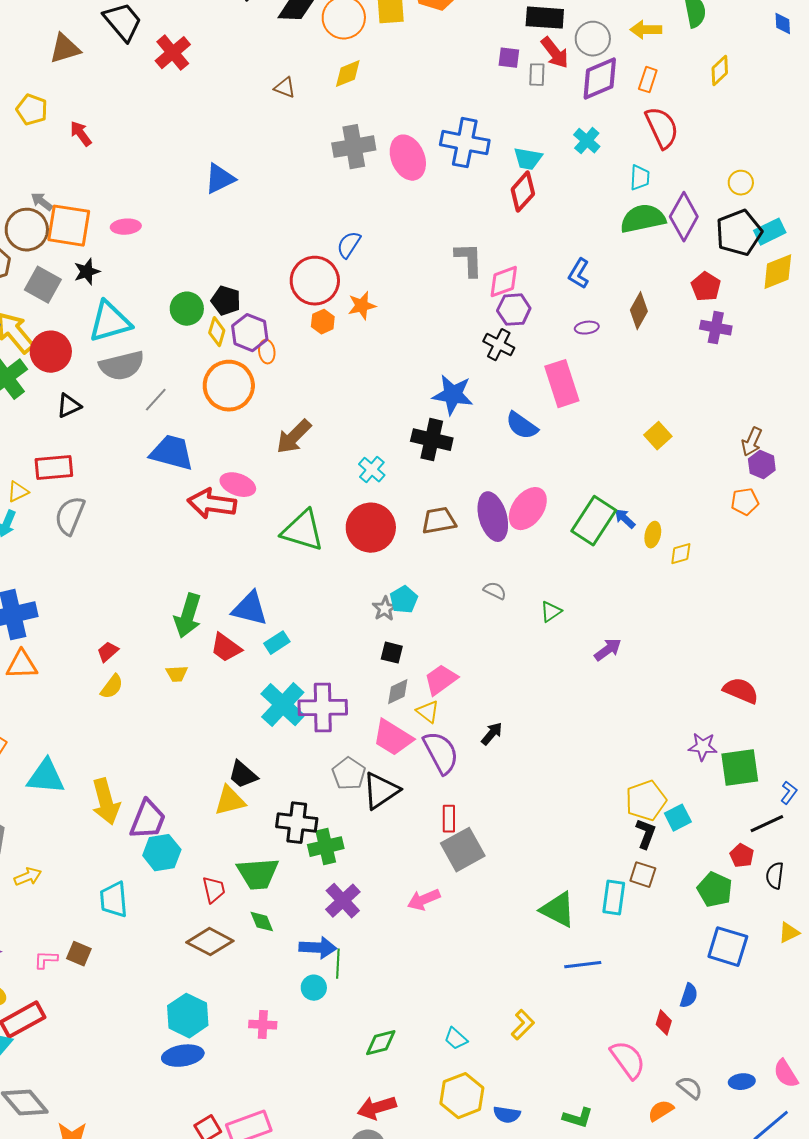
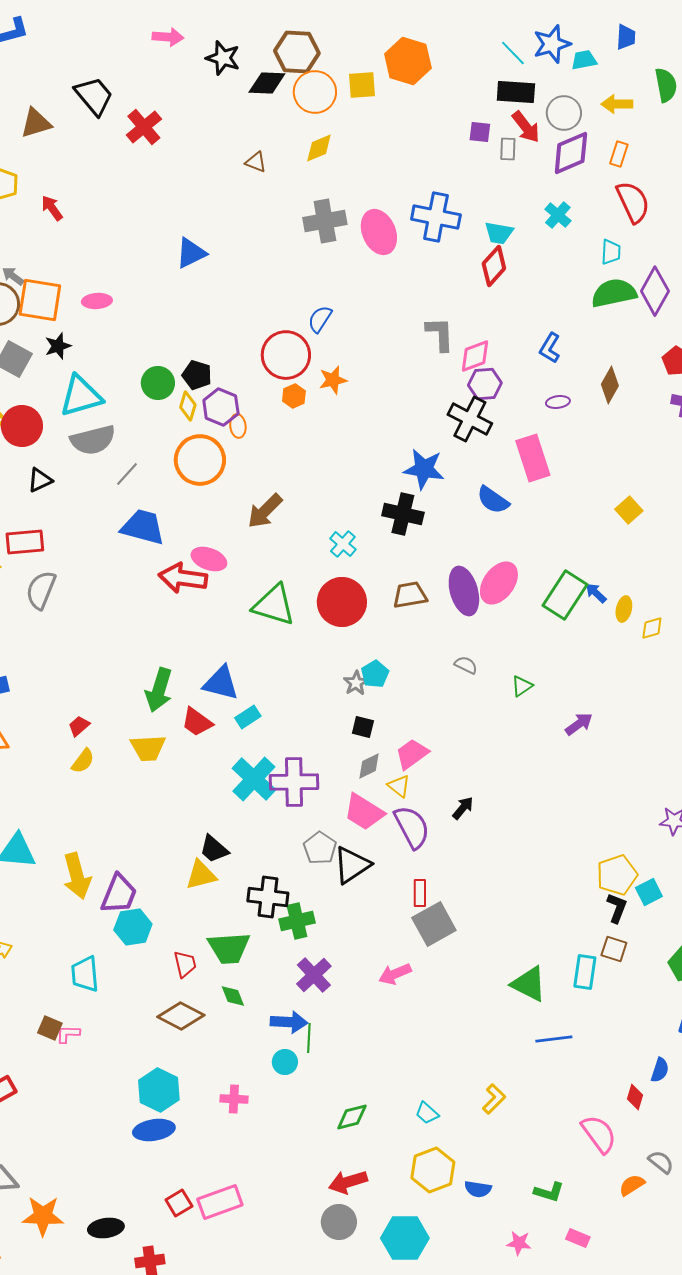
black cross: (499, 345) -> (470, 419), size x1.4
yellow trapezoid: (177, 674) -> (148, 748), size x1.6
pink L-shape: (46, 960) -> (68, 1034), moved

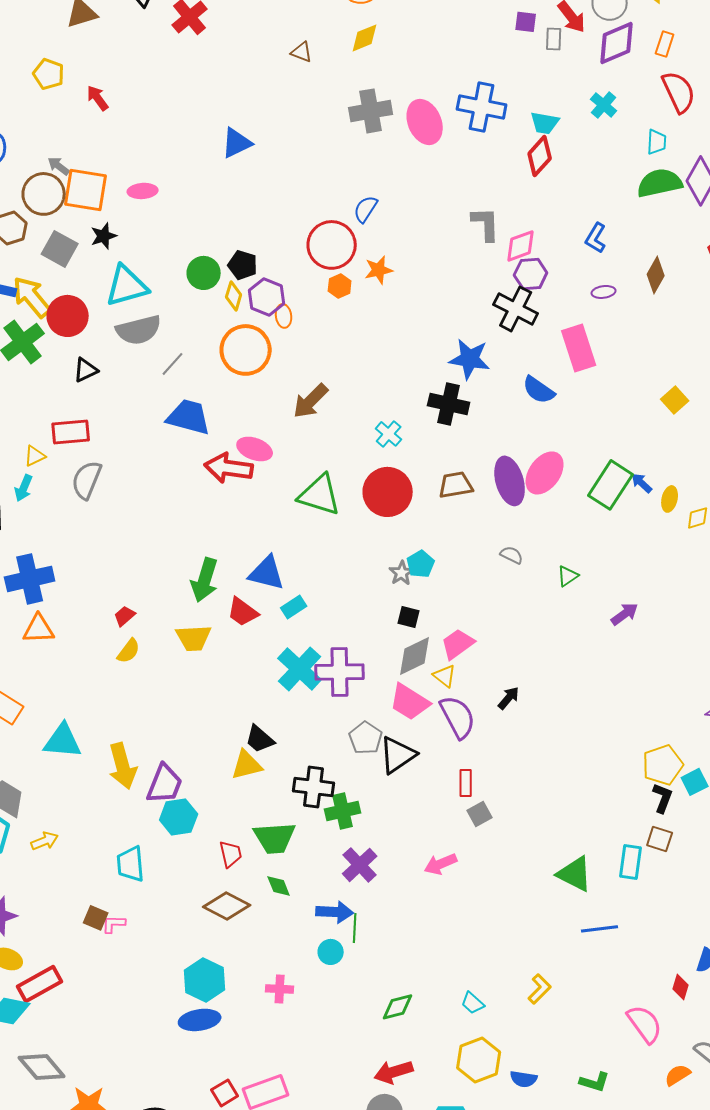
gray diamond: (369, 766) -> (415, 656), size x1.5
gray square: (434, 924) -> (480, 814), size x0.6

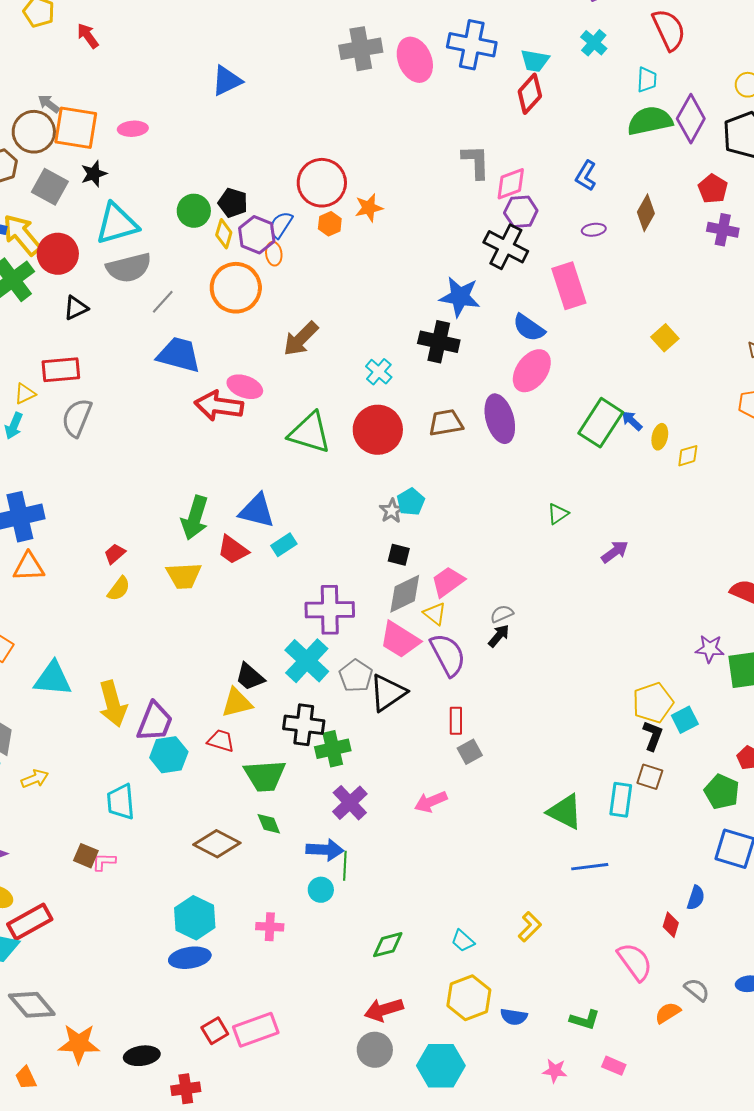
blue semicircle: (366, 209) -> (281, 225), moved
pink ellipse: (545, 473) -> (532, 371), moved
gray semicircle: (512, 555) -> (502, 614), moved, turned -50
cyan cross: (300, 669) -> (307, 661), moved
red trapezoid: (231, 854) -> (221, 741), moved, turned -60

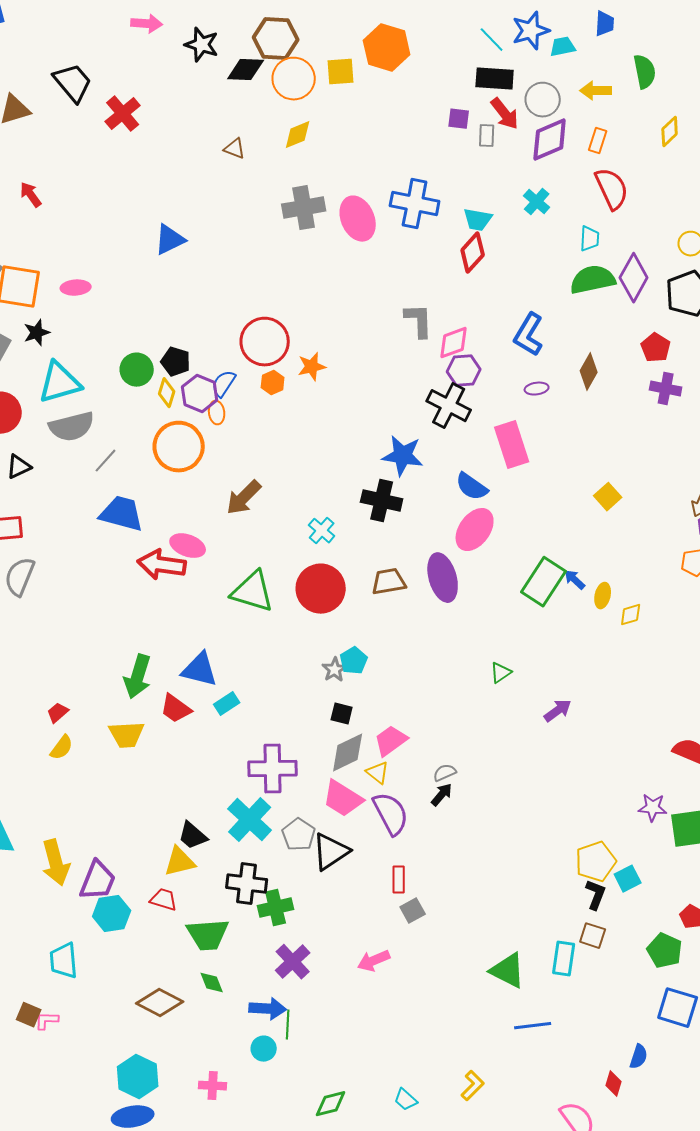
blue L-shape: (586, 176) -> (529, 335), size x1.4

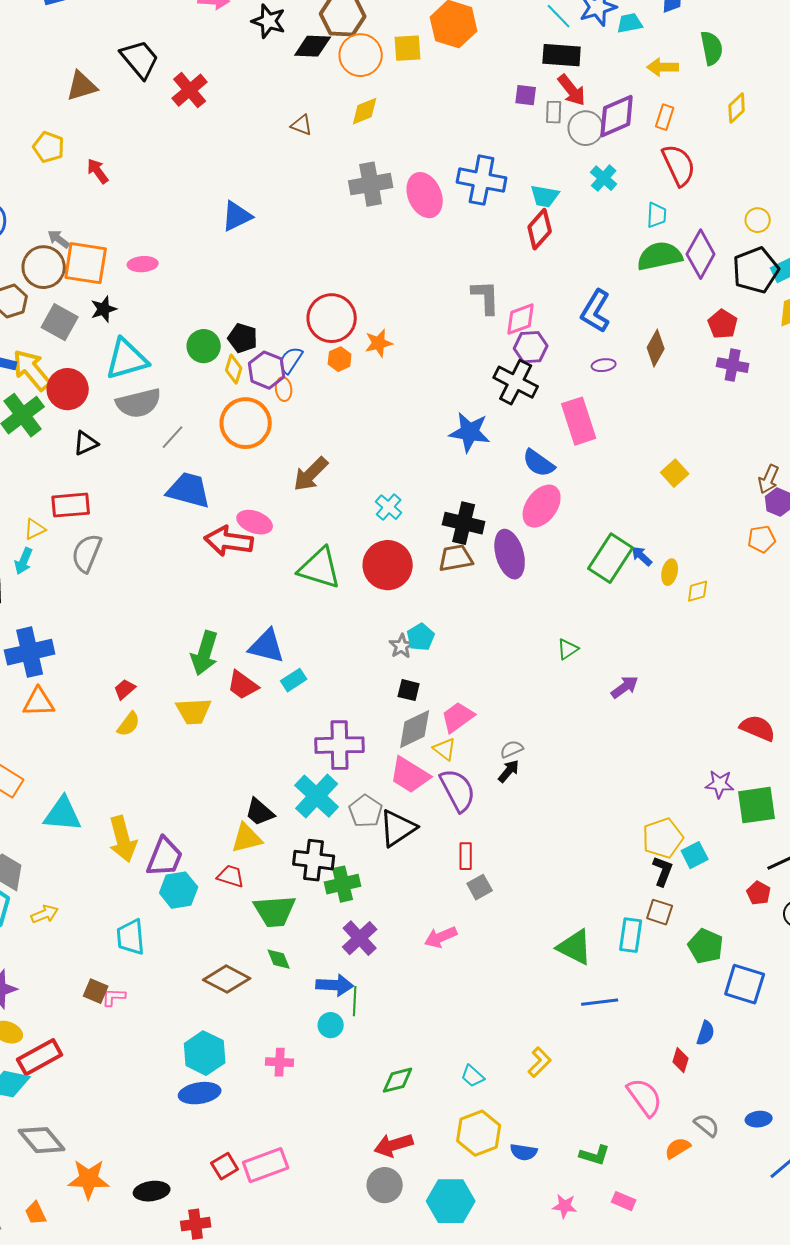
gray circle: (543, 100) -> (586, 128), moved
black cross: (382, 501) -> (464, 523), moved
green pentagon: (665, 951) -> (706, 946), moved

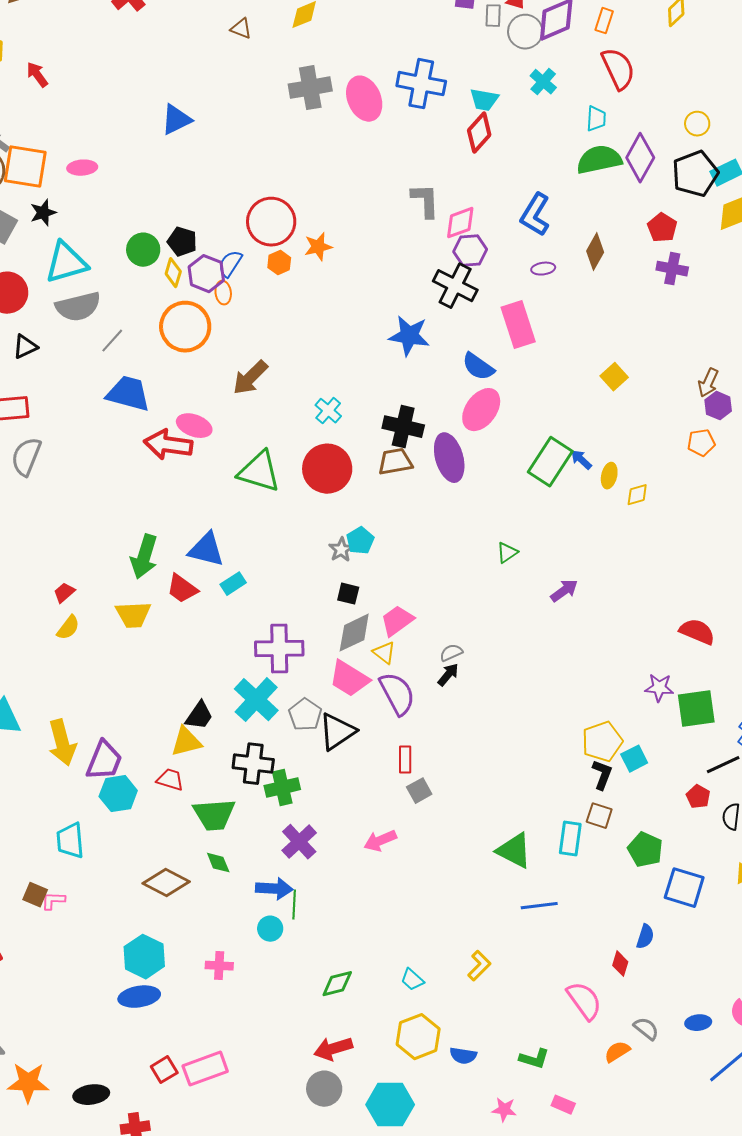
black trapezoid: (260, 812) -> (199, 716), turned -96

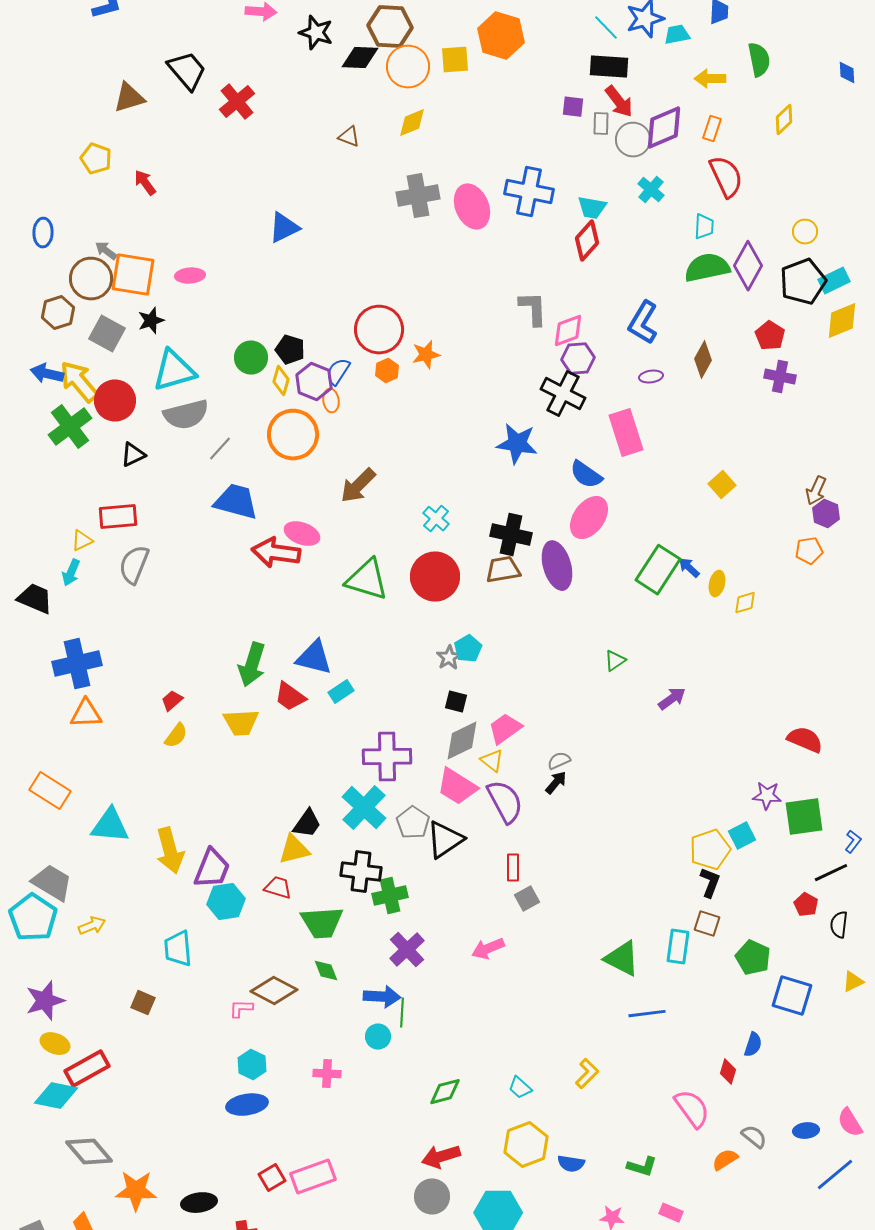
cyan square: (634, 759) -> (742, 836), moved
pink L-shape: (53, 901) -> (241, 1009), moved
cyan hexagon: (144, 957) -> (252, 1065), size x0.7

